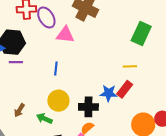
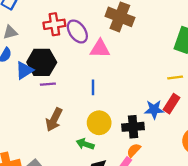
brown arrow: (19, 110) -> (54, 120), moved, size x1.5

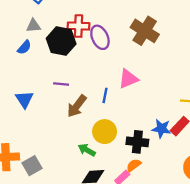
pink triangle: (100, 49) -> (128, 79), moved, turned -35
black hexagon: (42, 62) -> (61, 41), moved
blue triangle: (24, 70) -> (24, 99), moved, turned -42
brown arrow: (54, 120) -> (77, 106), moved

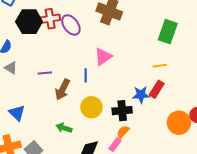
gray triangle: (33, 26) -> (11, 68), moved, turned 48
black hexagon: (61, 41) -> (29, 22), moved
blue triangle: (24, 99) -> (17, 113), moved
green arrow: (87, 150) -> (64, 128), moved

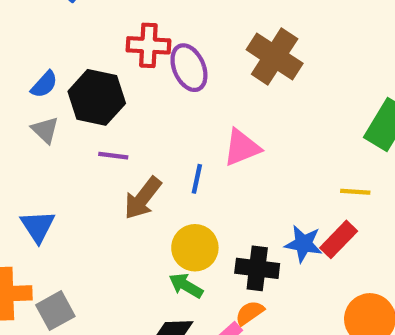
black hexagon: (29, 22) -> (97, 97), moved
green arrow: (64, 128) -> (186, 286), moved

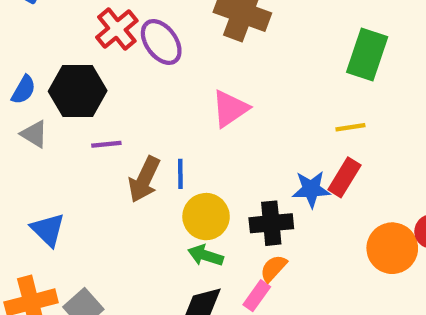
red cross: (148, 45) -> (117, 29), turned -30
blue line: (197, 179) -> (180, 174), moved

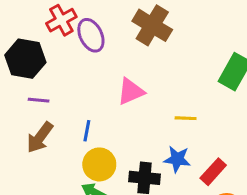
yellow line: (350, 127) -> (186, 118), moved
red rectangle: (344, 177) -> (213, 172), moved
brown arrow: (144, 179) -> (40, 137), moved

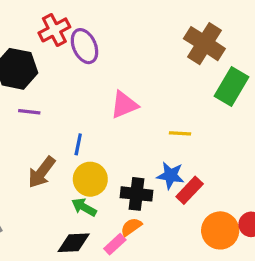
brown cross: (152, 25) -> (204, 44), moved
brown arrow: (40, 137) -> (42, 172), moved
red rectangle: (213, 172) -> (190, 190), moved

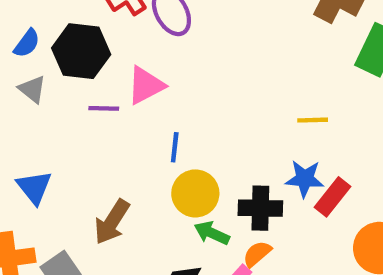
pink triangle: (124, 105) -> (146, 85), moved
brown arrow: (42, 172) -> (112, 222), moved
green arrow: (84, 207) -> (212, 233), moved

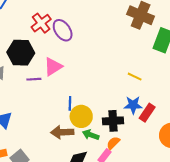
yellow line: (313, 120) -> (135, 77), turned 32
blue line: (175, 147) -> (70, 103), moved
brown arrow: (112, 222) -> (62, 132), moved, turned 60

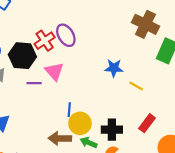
red cross: (41, 23) -> (45, 41), moved
pink triangle: (53, 67) -> (54, 71), turned -42
blue star: (133, 105) -> (114, 68), moved

